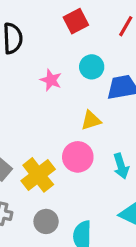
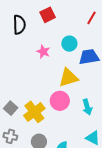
red square: (76, 21) -> (48, 15), moved
yellow triangle: (91, 120) -> (68, 78), size x1.5

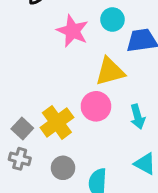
pink star: (43, 52) -> (73, 31), size x1.5
gray square: (11, 108) -> (22, 128), moved

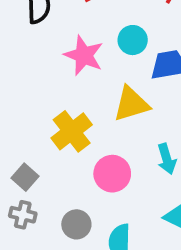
pink circle: (96, 106) -> (112, 174), moved
yellow cross: (57, 122) -> (72, 131), moved

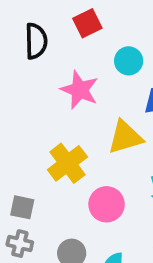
cyan circle: (133, 40) -> (129, 61), moved
gray square: (25, 177) -> (22, 207), turned -30

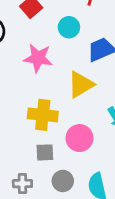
yellow cross: (67, 163) -> (43, 115), turned -32
gray square: (22, 207) -> (45, 152), moved

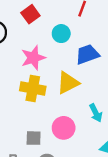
pink star: (38, 58) -> (33, 58), turned -30
yellow cross: (43, 115) -> (33, 88), moved

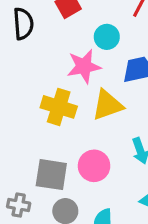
pink star: (33, 58) -> (84, 66), moved
gray square: (34, 138) -> (51, 175), size x1.5

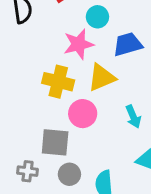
pink circle: (94, 166) -> (83, 114), moved

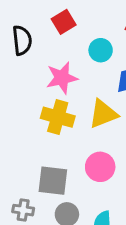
pink star: (79, 44) -> (62, 78), moved
pink circle: (83, 114) -> (100, 167), moved

